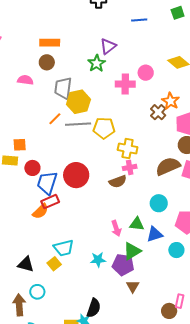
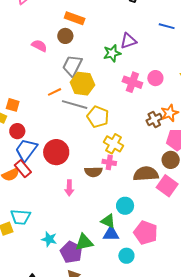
red rectangle: (50, 202) -> (23, 169), turned 54
green triangle: (137, 224) -> (108, 221), moved
pink arrow: (116, 228) -> (69, 188), moved

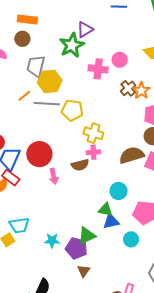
green star: (112, 53) -> (72, 45), size x1.4
brown cross: (154, 119) -> (128, 88), moved
pink arrow: (69, 188) -> (54, 176), moved

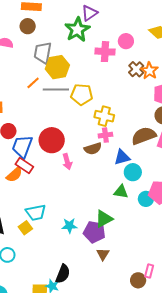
blue triangle: (111, 221) -> (122, 157), moved
cyan circle: (131, 239) -> (146, 199), moved

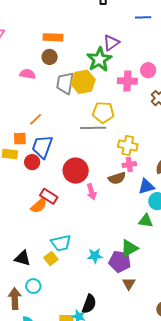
yellow hexagon: (57, 67) -> (83, 82), moved
orange line: (33, 83) -> (36, 119), moved
gray line: (56, 89) -> (93, 128), moved
yellow pentagon: (82, 95) -> (103, 112), moved
blue trapezoid: (22, 147) -> (42, 147), moved

